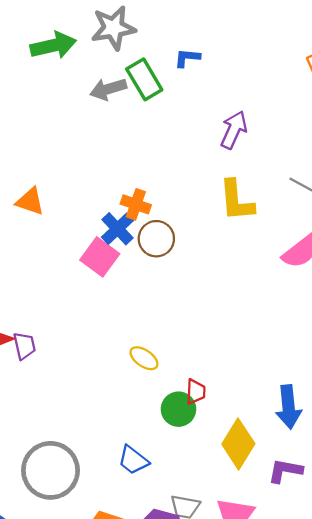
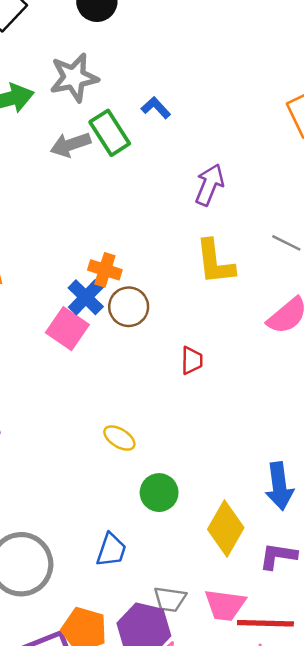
blue L-shape: (187, 58) -> (156, 108), turned 44
red trapezoid: (196, 392) -> (192, 360), moved
blue trapezoid: (133, 460) -> (111, 550), turned -108

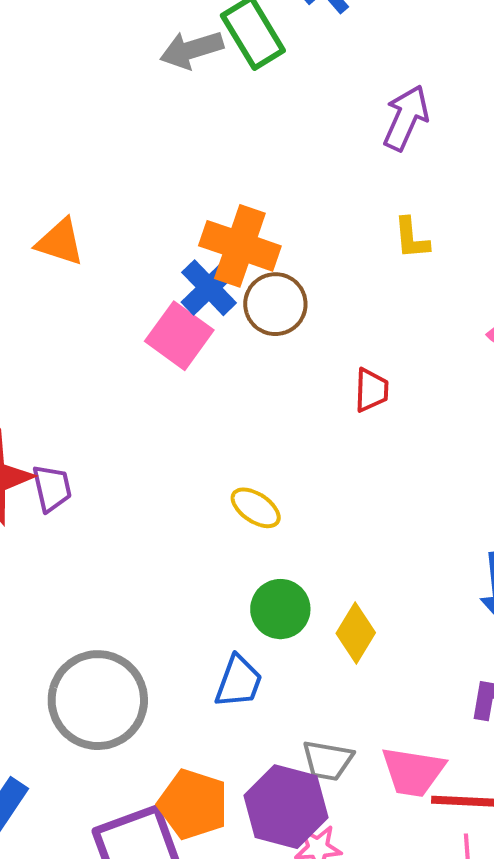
yellow L-shape: (215, 262) -> (411, 238), size x0.6
orange cross: (105, 270) -> (240, 246), size x1.5
green circle: (159, 493) -> (280, 609), moved
yellow diamond: (226, 528) -> (356, 633), moved, size x0.7

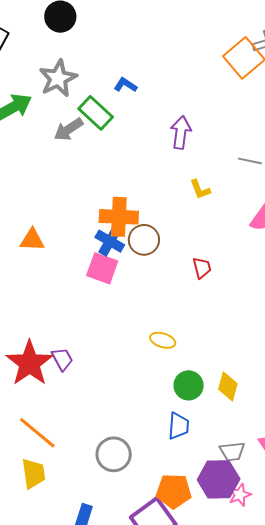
gray circle: (98, 700) -> (114, 454), size x0.7

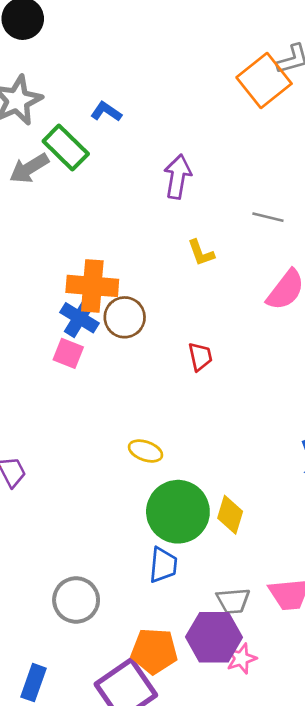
pink square: (102, 268) -> (68, 353), size x0.7
green circle: (189, 385) -> (178, 512), size x1.6

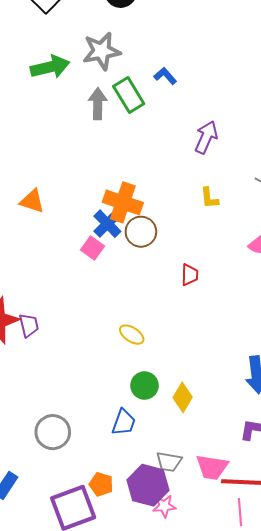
gray arrow: (29, 168) -> (98, 104), turned 108
green circle: (178, 512) -> (145, 386), size x0.6
orange pentagon: (154, 651) -> (101, 484), size x0.7

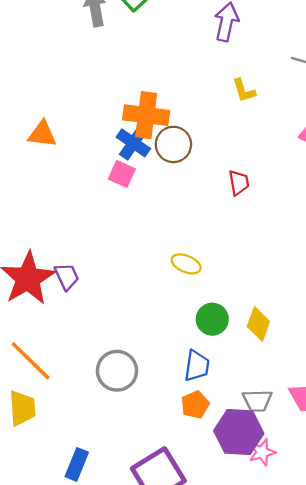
gray circle: (53, 432) -> (117, 371), moved
orange pentagon: (101, 484) -> (195, 405), moved, turned -30

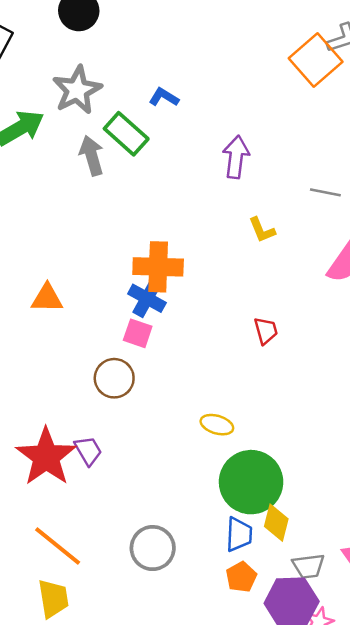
brown circle: (173, 144) -> (114, 378), moved
green circle: (212, 319) -> (251, 482), size x1.8
yellow diamond: (258, 324) -> (276, 523), moved

